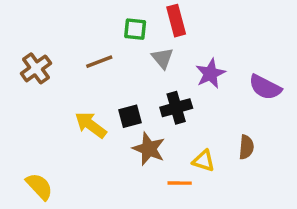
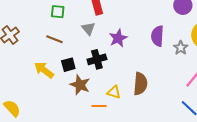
green square: (135, 29) -> (58, 12), moved
brown line: (99, 62) -> (55, 39), moved, turned 42
purple semicircle: (265, 87) -> (157, 36), moved, turned 66
brown semicircle: (246, 147) -> (140, 84), size x1.5

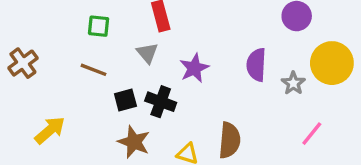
black cross: (97, 59) -> (161, 102), turned 36
black square: (68, 65) -> (125, 100), moved
yellow arrow: (44, 70) -> (50, 130), moved, turned 102

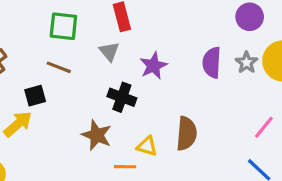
green square: (99, 26) -> (63, 26), size x1.4
gray star: (293, 83) -> (247, 63), moved
black square: (125, 100) -> (35, 96), moved

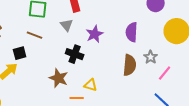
gray star: (247, 63) -> (151, 57), moved
brown semicircle: (187, 134) -> (130, 65), moved

